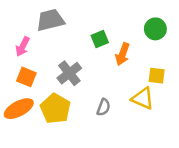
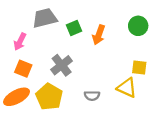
green square: (100, 39) -> (74, 28), moved
orange arrow: (122, 54) -> (99, 35), moved
gray semicircle: (104, 107) -> (92, 96), turned 70

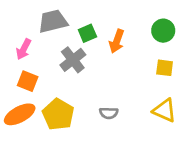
gray cross: (62, 65) -> (73, 60), moved
yellow square: (139, 68) -> (165, 68), moved
yellow triangle: (127, 88) -> (165, 110), moved

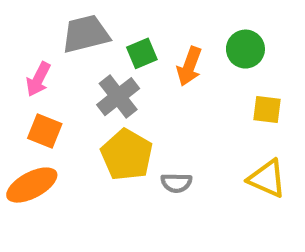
green circle: (163, 31) -> (245, 49), moved
yellow pentagon: (58, 114) -> (127, 155), moved

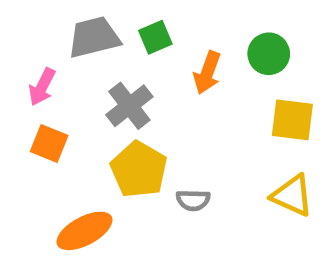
green square: (142, 53) -> (155, 37), moved
yellow square: (267, 109) -> (292, 120), size x1.4
orange ellipse: (32, 185) -> (85, 231), moved

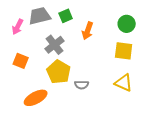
green circle: (269, 54) -> (127, 24), moved
pink arrow: (42, 87) -> (18, 27), moved

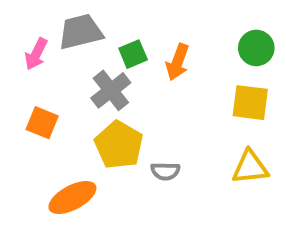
green square: (66, 16) -> (133, 54), moved
yellow triangle: (124, 83) -> (250, 167), turned -30

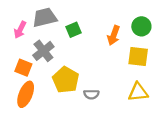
orange arrow: (177, 62) -> (114, 35), moved
gray cross: (111, 90) -> (43, 51), moved
orange ellipse: (72, 197) -> (26, 94), moved, turned -40

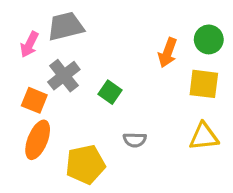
green square: (74, 30) -> (110, 92), moved, turned -32
yellow pentagon: (66, 80) -> (85, 165), moved, turned 30

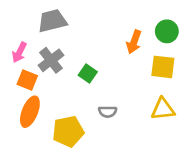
pink arrow: (29, 44) -> (19, 52), moved

